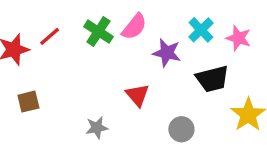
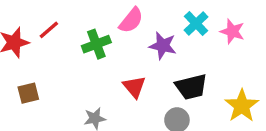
green cross: (98, 32) -> (96, 44), moved, turned 36
black trapezoid: (212, 79) -> (191, 87), moved

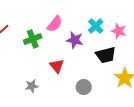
black trapezoid: (191, 87) -> (106, 55), moved

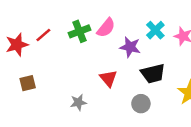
green cross: (33, 39) -> (80, 31), moved
black trapezoid: (106, 55) -> (153, 74), moved

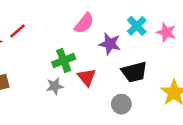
green cross: (80, 31) -> (64, 60), moved
gray star: (78, 102) -> (55, 86), moved

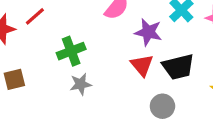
green cross: (64, 60) -> (71, 51), moved
red triangle: (87, 77) -> (142, 65), moved

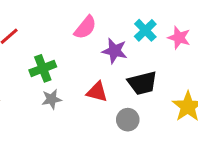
red triangle: (142, 65) -> (97, 92), moved, turned -35

